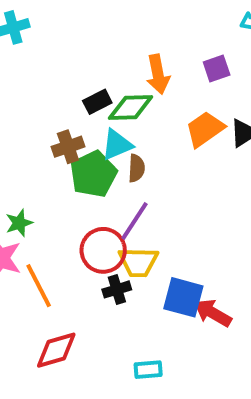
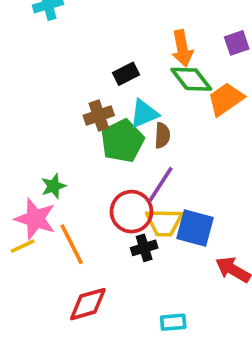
green diamond: (131, 108) -> (191, 79), moved, turned 54
blue square: (183, 297) -> (195, 228), moved

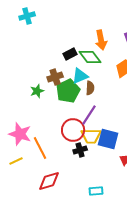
green diamond: (191, 79) -> (90, 57), moved
green star: (53, 186) -> (37, 91), moved
yellow line: (23, 246) -> (16, 161), moved

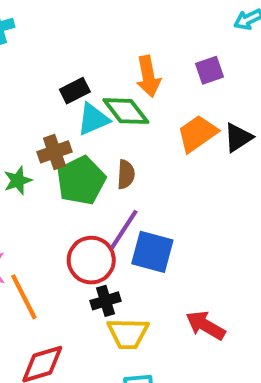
black rectangle: (70, 54) -> (75, 91), moved
cyan triangle: (80, 76) -> (93, 119), moved
yellow trapezoid: (91, 136) -> (128, 334), moved
blue square: (108, 139) -> (152, 252), moved

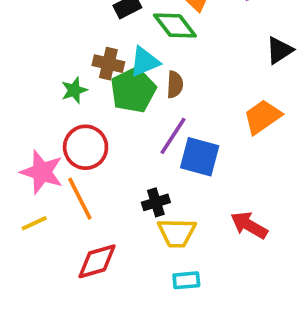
cyan triangle: (93, 119) -> (144, 62), moved
orange trapezoid: (197, 134) -> (262, 117), moved
brown cross: (54, 152) -> (108, 64), turned 32
red circle: (91, 260) -> (86, 147), moved

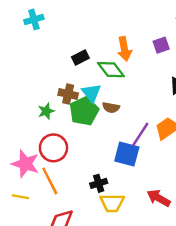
cyan triangle: (144, 62) -> (91, 93), turned -45
brown semicircle: (175, 85) -> (111, 108), turned 98
purple line: (173, 136) -> (140, 134), moved
yellow line: (34, 223) -> (20, 197), turned 35

